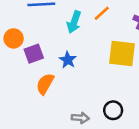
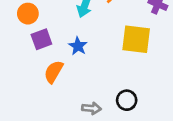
orange circle: (14, 38) -> (28, 14), moved

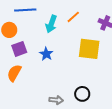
orange semicircle: (54, 72) -> (14, 73), moved

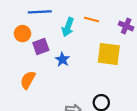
orange line: (73, 17) -> (92, 20), turned 56
purple square: (19, 49) -> (41, 46), moved

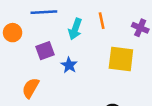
orange line: (92, 20) -> (102, 21), turned 64
orange circle: (22, 34) -> (13, 33), moved

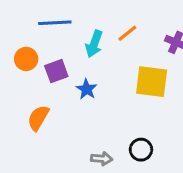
orange line: (102, 21) -> (127, 33), turned 63
orange circle: (13, 33) -> (26, 59), moved

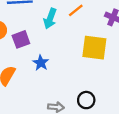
blue star: (87, 89) -> (41, 63), moved

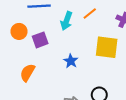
blue star: (41, 63) -> (71, 61), moved

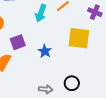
purple square: (40, 40) -> (18, 42), moved

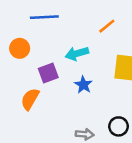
cyan arrow: (41, 13) -> (77, 54), moved, turned 54

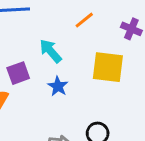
cyan arrow: (77, 54) -> (51, 51), turned 65

